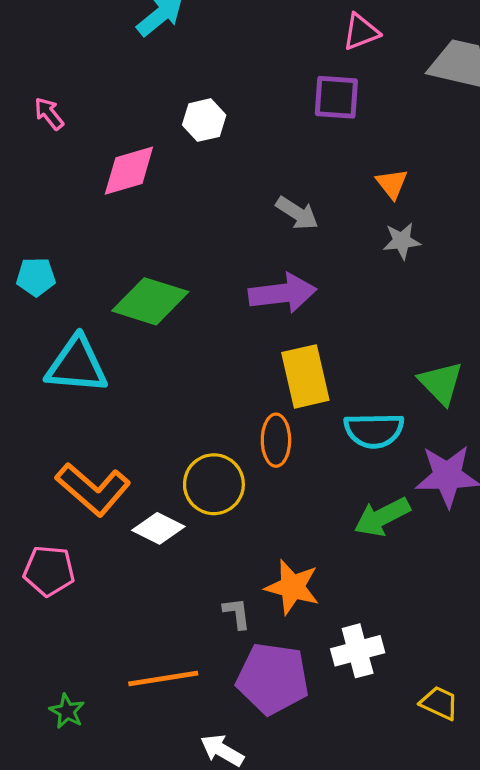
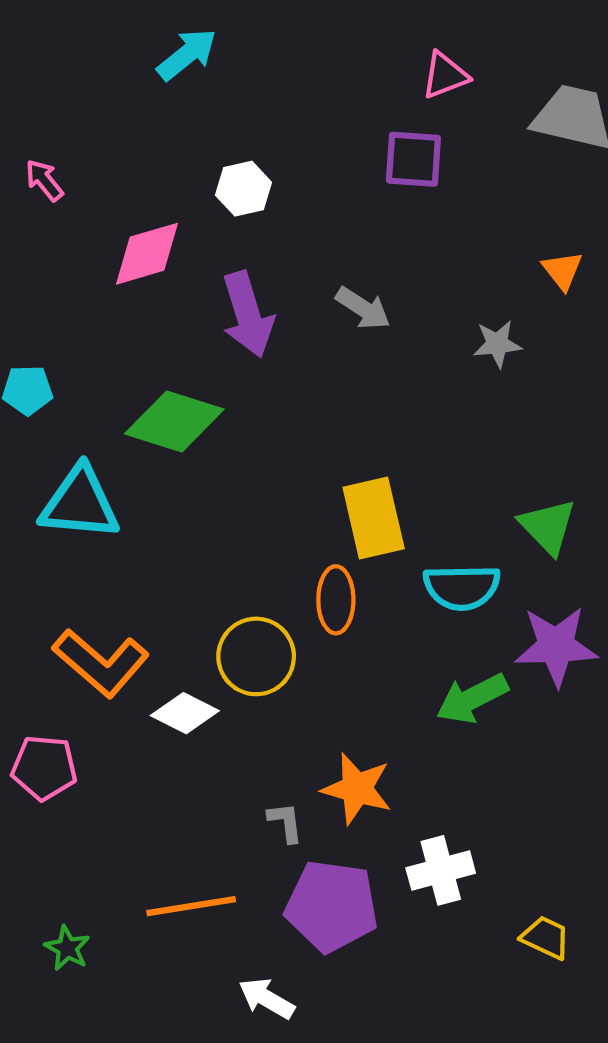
orange triangle: (392, 184) -> (562, 270), moved
purple arrow: (282, 293) -> (248, 315), moved, turned 80

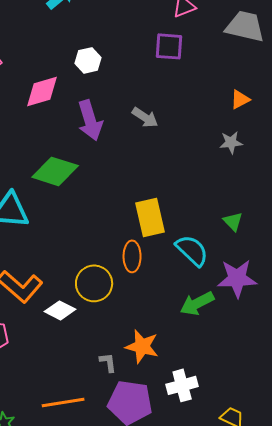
orange triangle: (562, 270) -> (240, 99), turned 40
gray star: (497, 344) -> (231, 142), moved
green triangle: (548, 526) -> (233, 221), size x0.7
cyan semicircle: (462, 587) -> (192, 250), turned -135

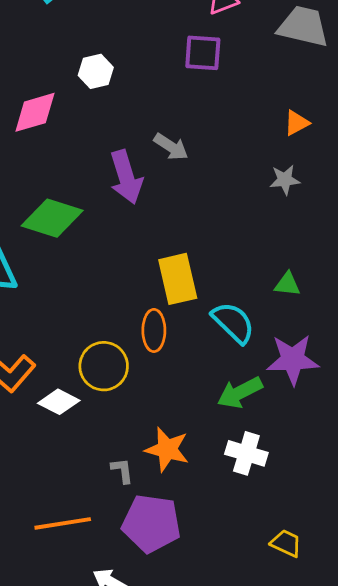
purple arrow: (90, 120) -> (126, 177), moved
green triangle: (233, 221) -> (287, 284), turned -40
white cross: (182, 385) -> (246, 453), moved, turned 32

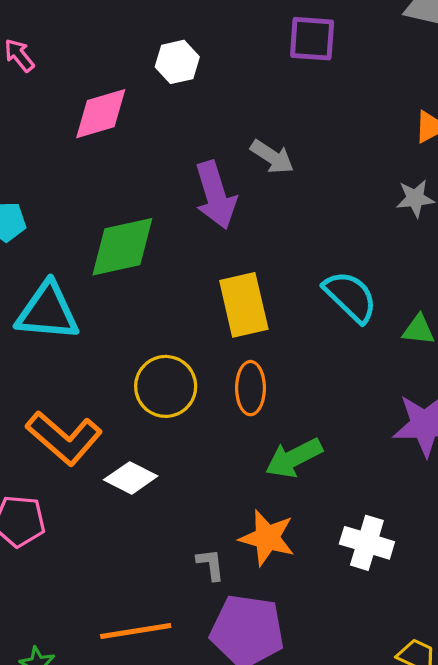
green diamond: (52, 218) -> (122, 247), turned -30
yellow rectangle: (178, 279) -> (244, 305), moved
cyan semicircle: (233, 323) -> (350, 297), moved
yellow circle: (104, 366) -> (166, 386), moved
green arrow: (240, 393) -> (294, 458), moved

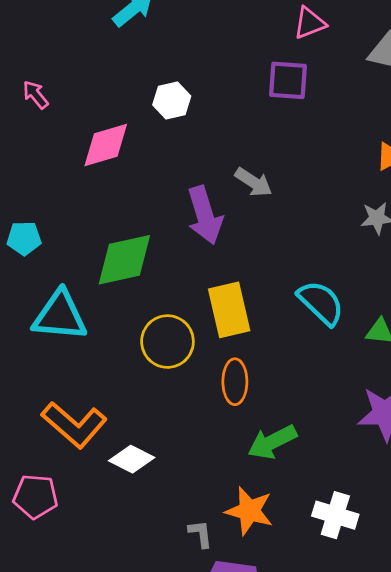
yellow circle: (166, 386) -> (167, 342), moved

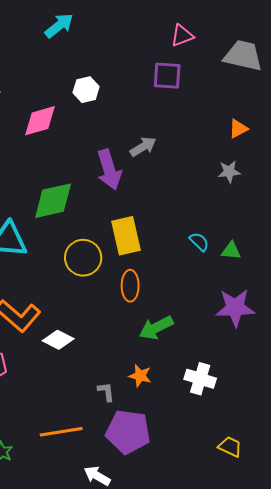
gray arrow: (254, 182) -> (143, 147), turned -64
cyan semicircle: (321, 303) -> (199, 242), moved, size x0.6
orange star: (249, 511) -> (140, 376), size x0.7

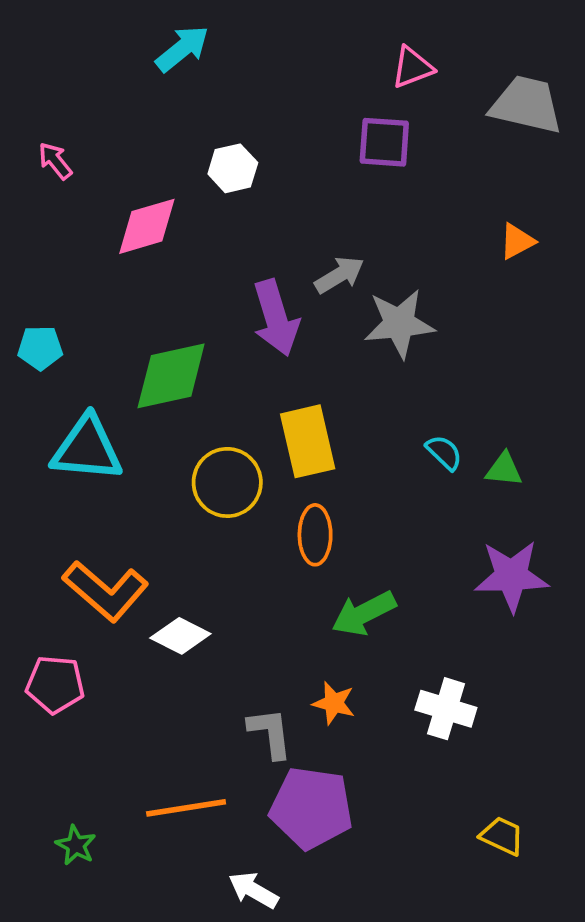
gray star: (229, 172) -> (399, 324), moved, size x1.6
gray L-shape: (106, 392) -> (270, 733), size x1.4

